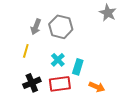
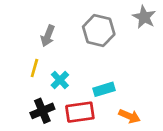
gray hexagon: (61, 27) -> (99, 30), moved
cyan cross: (58, 60) -> (60, 80), moved
cyan rectangle: (78, 67) -> (104, 89), turned 56

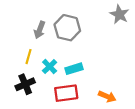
gray hexagon: (99, 30) -> (67, 28), moved
cyan rectangle: (104, 89) -> (74, 69), moved
black cross: (42, 111) -> (25, 84), moved

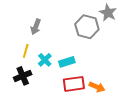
gray hexagon: (67, 28) -> (87, 27), moved
red rectangle: (66, 93) -> (74, 84), moved

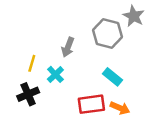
gray arrow: (36, 27) -> (68, 47), moved
cyan rectangle: (67, 62) -> (113, 77), moved, turned 56

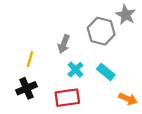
cyan cross: (55, 74) -> (75, 70), moved
red rectangle: (91, 104) -> (67, 98), moved
orange arrow: (120, 108) -> (128, 99), moved

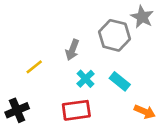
yellow line: (30, 59) -> (34, 67), turned 35
black cross: (26, 88) -> (17, 110), moved

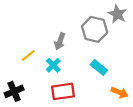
cyan cross: (86, 79) -> (53, 65), moved

